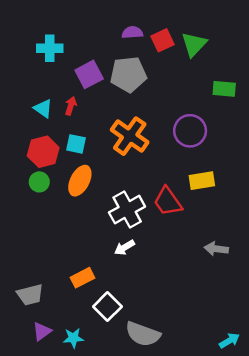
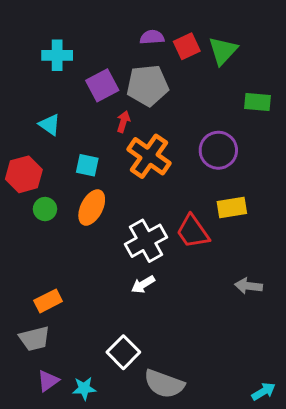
red arrow: (71, 106) -> (123, 122), moved
red hexagon: (43, 152) -> (24, 174), moved
orange rectangle: (83, 278) -> (48, 301), moved

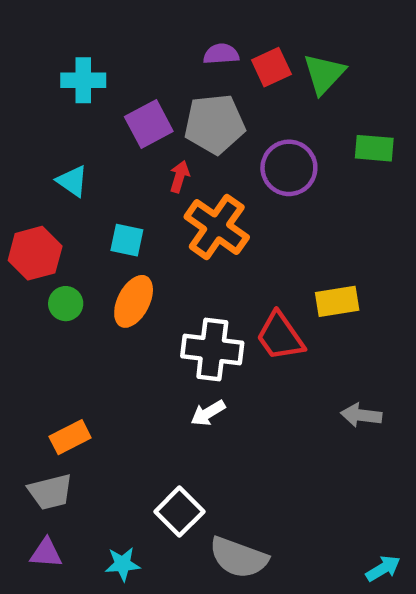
purple circle: (218, 150) -> (289, 168), moved
white cross: (146, 241) -> (212, 350), turned 36
purple triangle: (48, 381) -> (46, 553), moved, turned 40

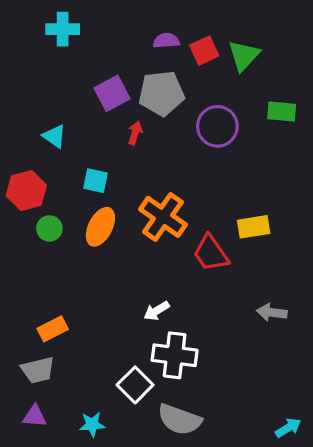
cyan cross: (83, 80) -> (63, 29), moved
orange cross: (217, 227) -> (163, 217), moved
white cross: (212, 350) -> (175, 355), moved

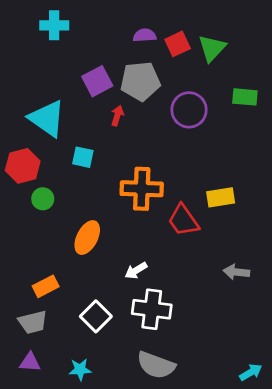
cyan triangle: (54, 136) -> (47, 118), size x1.8
orange cross: (163, 217) -> (142, 189), turned -33
orange ellipse: (100, 227) -> (87, 238), moved
white square: (135, 385) -> (96, 316), moved

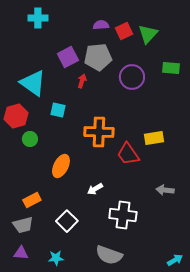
white cross: (152, 309) -> (123, 215), moved

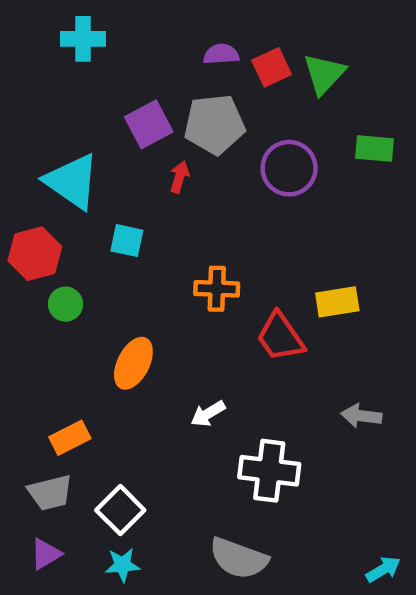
orange cross: (99, 132) -> (217, 289), size x0.7
white square: (67, 221) -> (120, 510), moved
purple triangle: (21, 253) -> (46, 554), turned -35

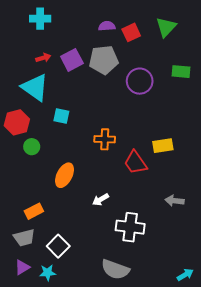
green triangle: (324, 74) -> (166, 27), moved
red arrow: (179, 177) -> (43, 58), moved, turned 56
cyan star: (122, 565) -> (48, 273), moved

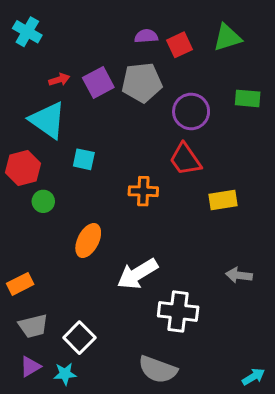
cyan cross: (40, 19) -> (27, 32), moved, turned 30
green triangle: (166, 27) -> (227, 38), turned 30
red trapezoid: (135, 163) -> (185, 159), moved
white arrow: (100, 200) -> (137, 274), size x1.8
orange rectangle: (34, 211) -> (20, 284), moved

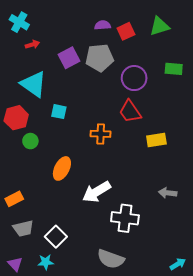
red arrow: (59, 80) -> (32, 45), moved
purple triangle: (30, 367) -> (15, 264), moved, turned -42

